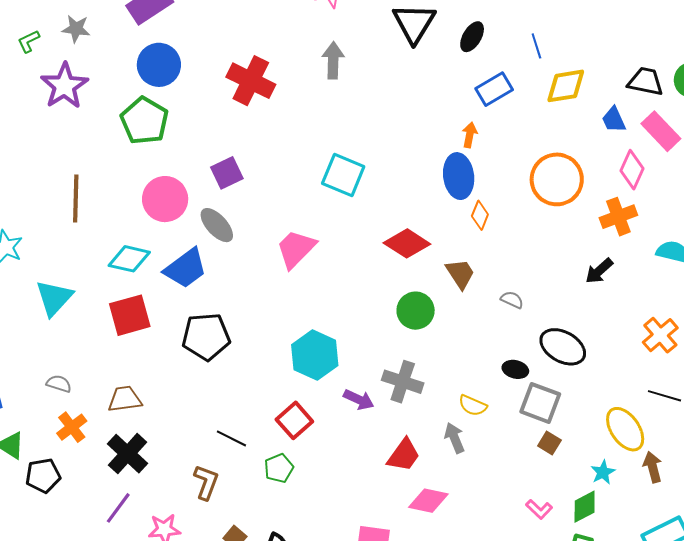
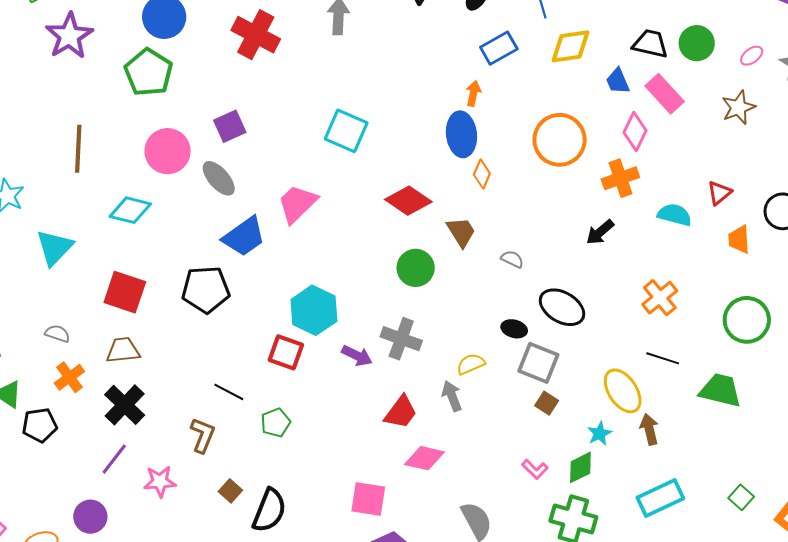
blue trapezoid: (186, 268) -> (244, 237), moved
red square: (130, 315) -> (125, 292), moved, turned 33
yellow semicircle: (473, 405) -> (471, 364), turned 132
red square: (294, 420) -> (286, 352), moved, turned -30

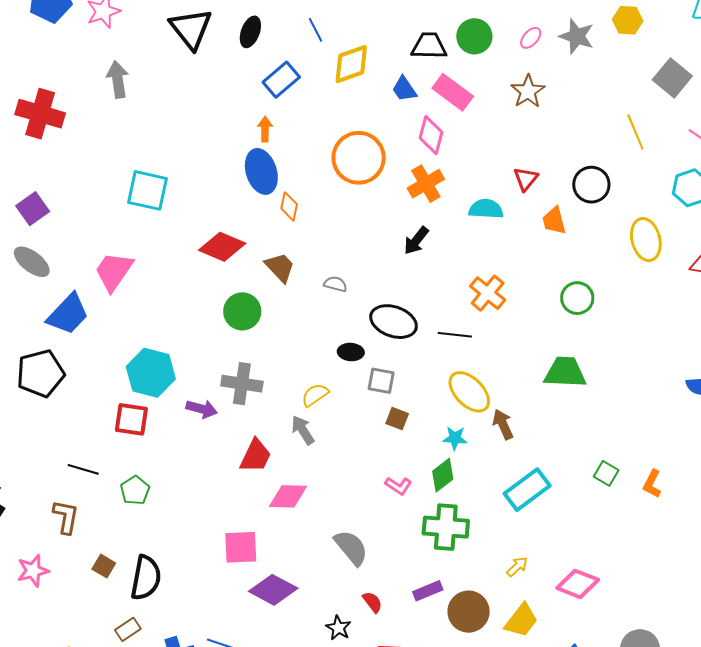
green circle: (747, 320) -> (577, 298), size x0.7
black line: (663, 358) -> (455, 335), moved
gray square: (538, 363) -> (381, 381), size x0.7
cyan star: (600, 433) -> (455, 438), turned -30

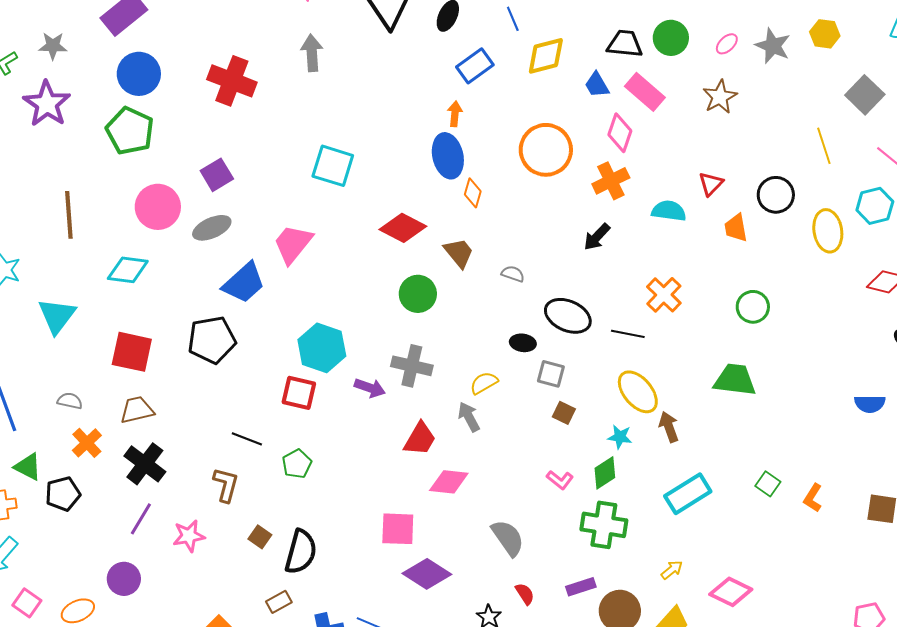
yellow ellipse: (646, 240) -> (828, 231), moved
gray ellipse: (32, 262) -> (212, 228), turned -66

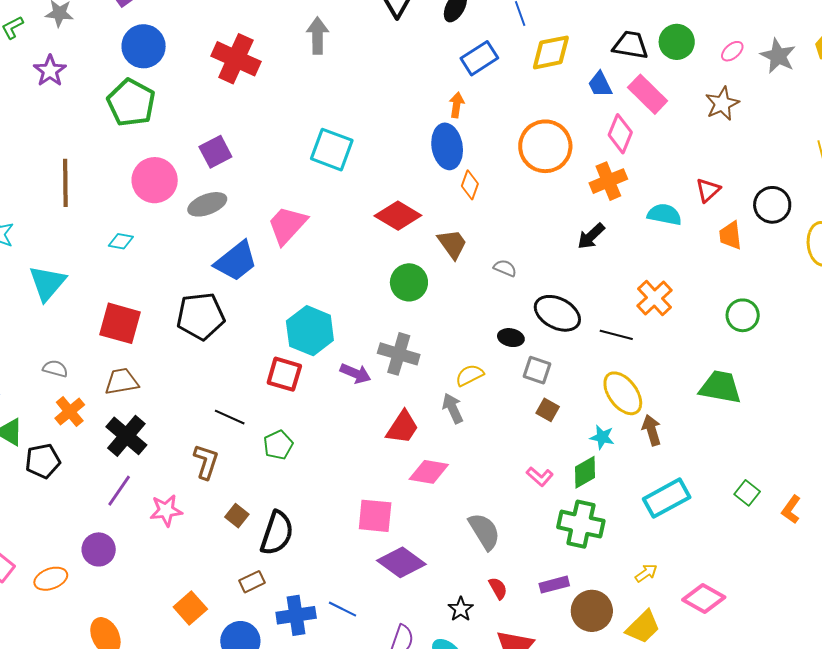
purple star: (47, 104) -> (50, 71), size x0.7
cyan diamond: (128, 270) -> (121, 241), size x0.6

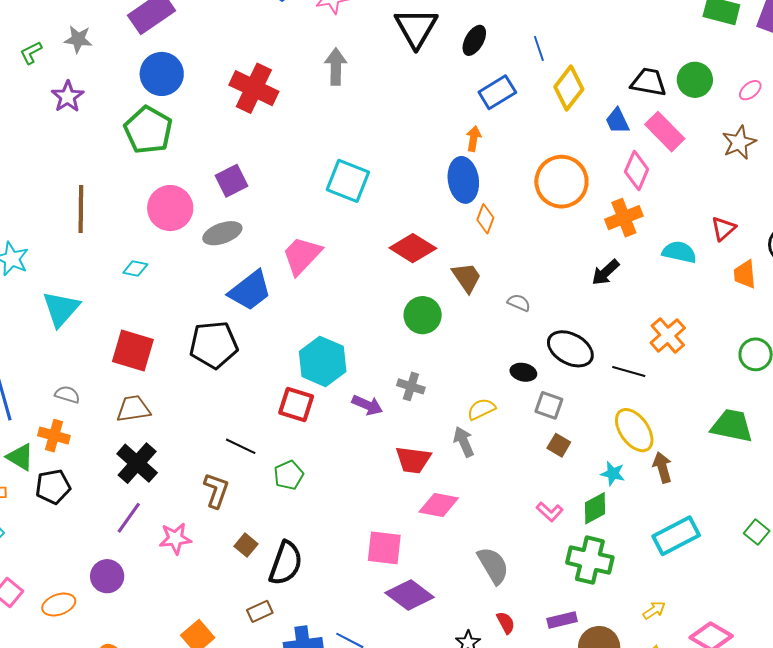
yellow diamond: (551, 52) -> (569, 88), turned -42
gray cross: (399, 354) -> (411, 386), size x0.7
orange cross: (70, 412) -> (54, 436), moved, turned -36
red trapezoid: (402, 427) -> (413, 460), turned 63

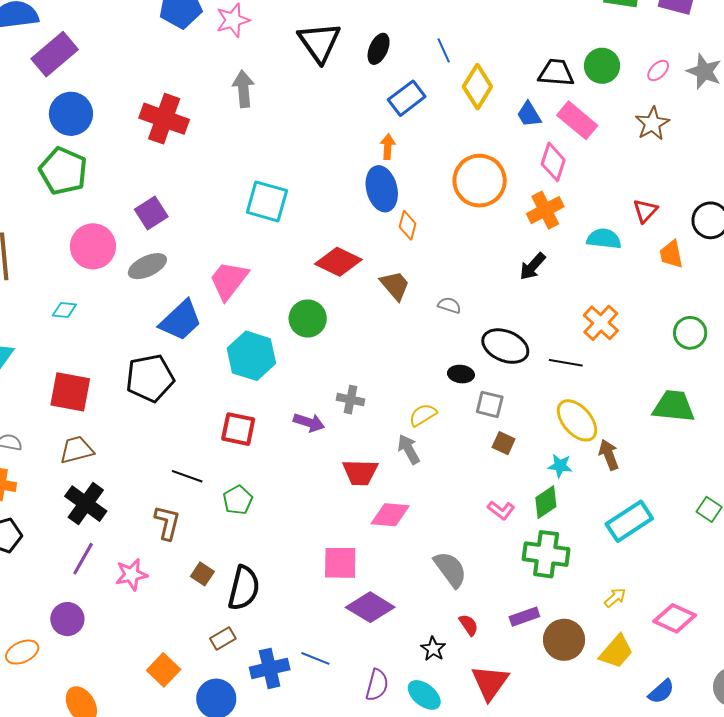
green circle: (423, 315) -> (308, 319), moved
cyan hexagon: (323, 361) -> (251, 356), moved

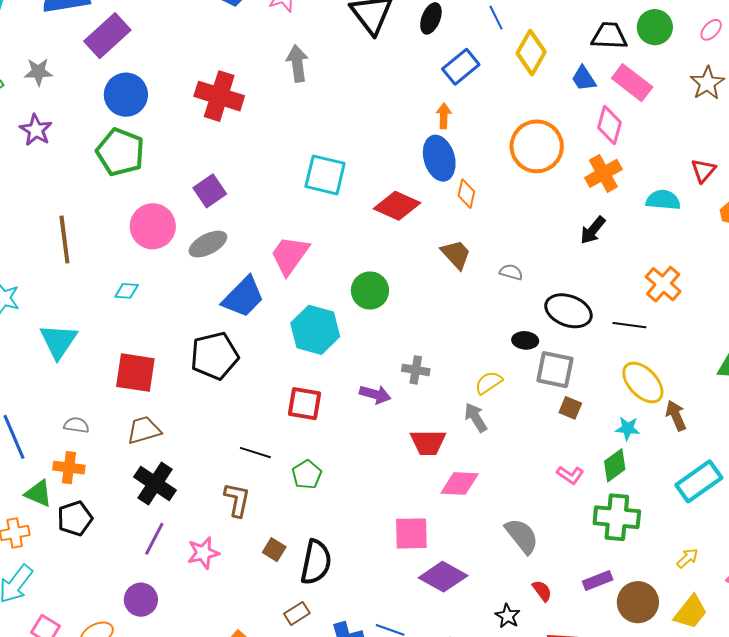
red diamond: (338, 262) -> (397, 206), moved
gray square: (490, 404) -> (555, 370), size x1.4

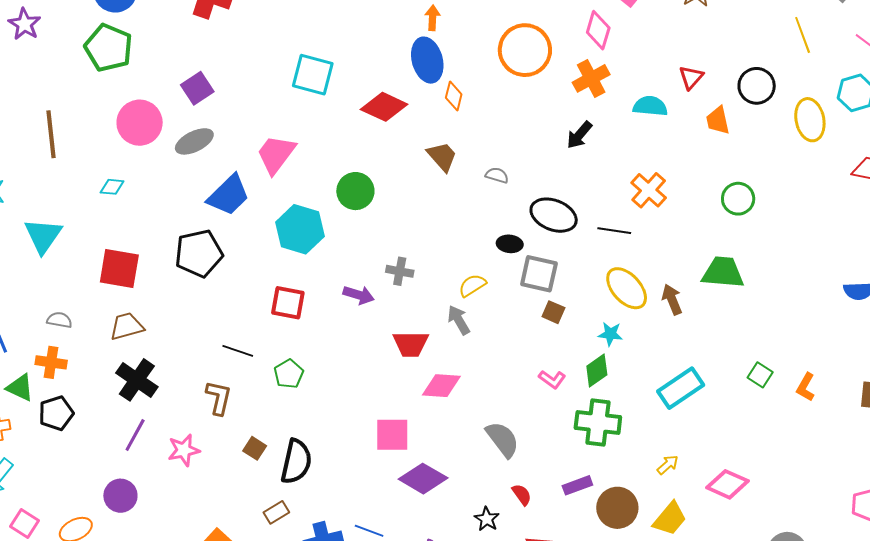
brown arrow: (676, 416) -> (672, 299), moved

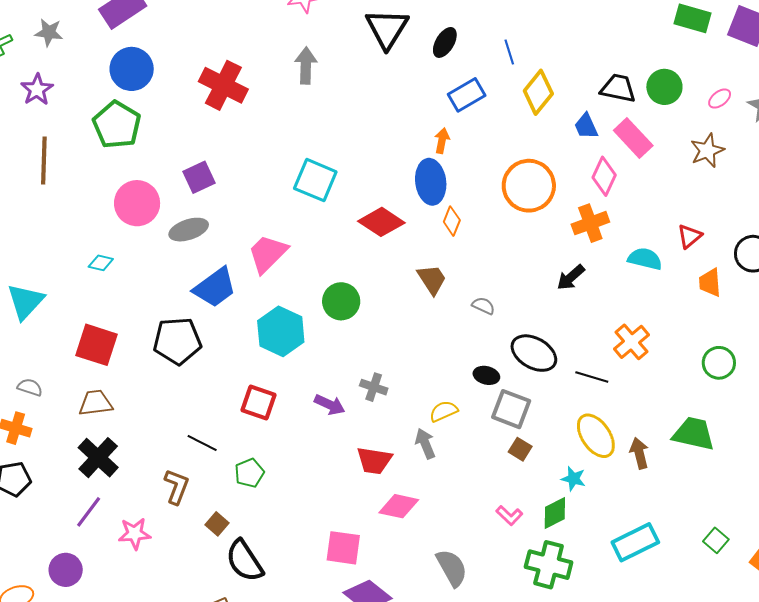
brown line: (51, 134) -> (44, 161), moved
brown square: (255, 448) -> (217, 524), moved
black semicircle: (296, 462) -> (244, 561), turned 126

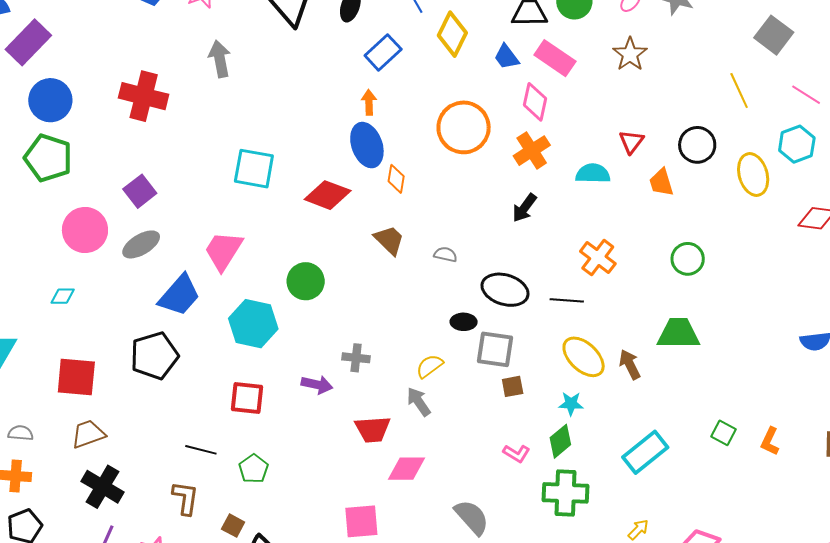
brown square: (520, 449) -> (513, 386), turned -30

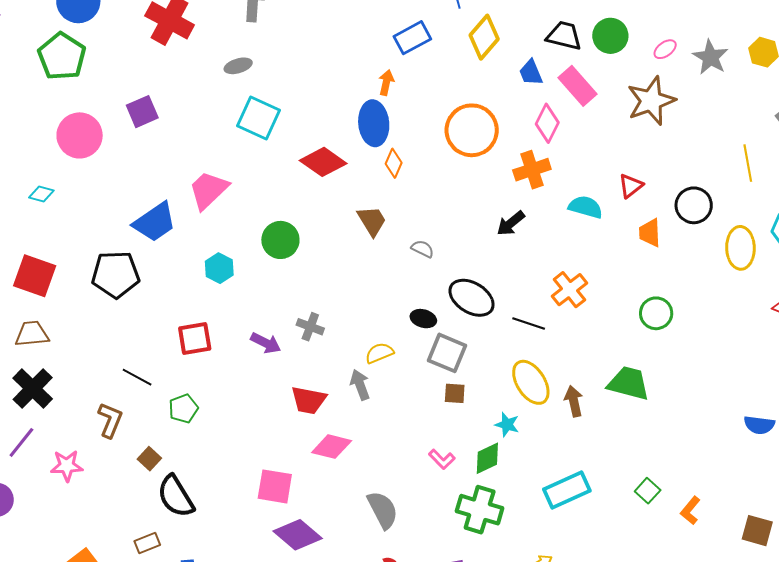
brown star: (630, 54) -> (651, 101), size x1.4
gray ellipse: (141, 244) -> (238, 66), moved, size x0.7
cyan hexagon: (253, 324) -> (219, 268), size x0.6
red square: (247, 398) -> (195, 338), turned -30

